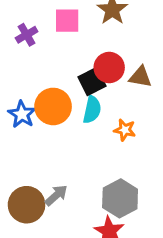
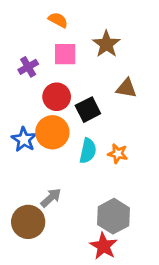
red circle: (109, 67) -> (57, 97), moved
brown triangle: (140, 77) -> (126, 88), moved
cyan semicircle: (92, 110) -> (88, 151), moved
gray arrow: (56, 195) -> (51, 198), moved

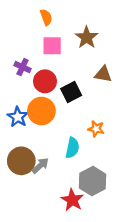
orange semicircle: (58, 20) -> (46, 17), turned 42
purple cross: (28, 67) -> (22, 67), moved, turned -35
cyan semicircle: (88, 151) -> (72, 148), moved
brown circle: (28, 222) -> (21, 161), moved
red star: (104, 246) -> (72, 200), moved

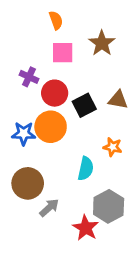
brown triangle: (103, 74) -> (118, 100), moved
blue star: (18, 117) -> (24, 133), turned -30
gray arrow: (40, 166) -> (49, 208), moved

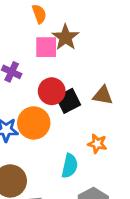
brown star: (102, 43) -> (65, 37), moved
red circle: (55, 93) -> (52, 91), moved

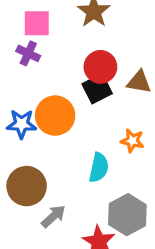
pink square: (46, 47) -> (37, 23), moved
red circle: (52, 91) -> (100, 67), moved

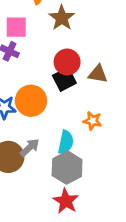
gray hexagon: (127, 215) -> (67, 168), moved
gray arrow: (53, 216) -> (30, 148), moved

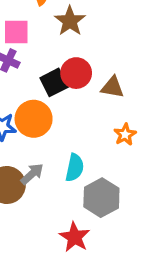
black square: (64, 79) -> (54, 82), moved
orange star: (92, 121) -> (125, 135), moved, turned 30
gray hexagon: (67, 168) -> (101, 198), moved

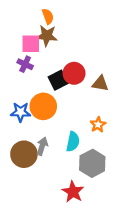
brown star: (70, 21) -> (47, 36), moved, turned -30
orange star: (125, 135) -> (98, 125), moved
gray arrow: (32, 174) -> (42, 146), turned -30

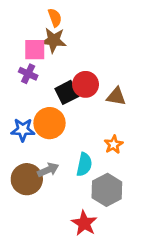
gray arrow: (42, 146) -> (48, 170), turned 48

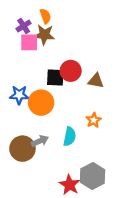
purple cross: (28, 74) -> (24, 26), moved, turned 32
black square: (67, 92) -> (55, 77), turned 30
blue star: (23, 130) -> (19, 95), moved
gray hexagon: (107, 190) -> (93, 176), moved

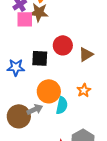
black square: (55, 77) -> (40, 58), moved
brown triangle: (96, 81) -> (86, 54), turned -42
orange circle: (41, 103) -> (49, 91), moved

